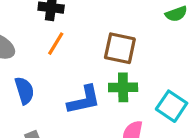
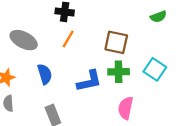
cyan square: (172, 106) -> (155, 69), moved

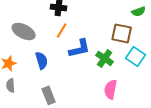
brown square: (116, 42) -> (122, 33), moved
green cross: (119, 72) -> (105, 58), turned 36
blue L-shape: (89, 81) -> (80, 48), moved

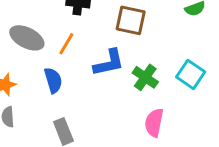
orange line: (62, 30) -> (66, 44), moved
brown square: (122, 33) -> (131, 20), moved

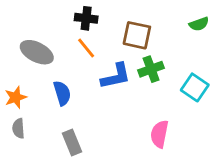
orange line: (66, 44) -> (86, 48), moved, turned -70
green cross: (145, 77) -> (151, 69), moved, turned 35

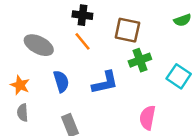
blue L-shape: (116, 76) -> (105, 83), moved
orange star: (16, 97) -> (20, 85), turned -30

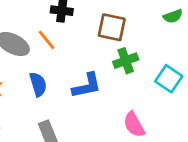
orange line: (82, 41) -> (46, 40), moved
pink semicircle: (147, 118) -> (134, 125), turned -40

